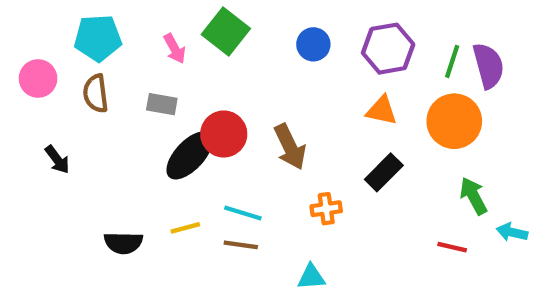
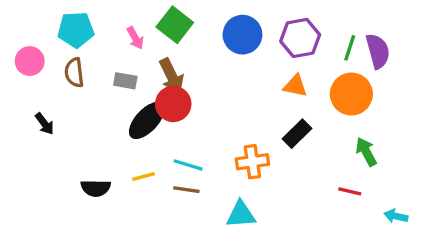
blue circle: (313, 44) -> (242, 35), size x1.5
brown arrow: (290, 147) -> (172, 76), moved
orange cross: (326, 209) -> (252, 162), size x1.4
cyan arrow: (512, 232) -> (396, 216), moved
cyan triangle: (311, 277) -> (241, 214), size x1.4

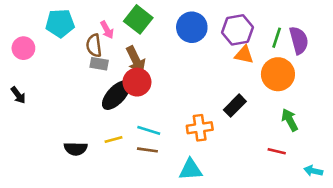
brown semicircle: (74, 73) -> (94, 46), moved
orange triangle: (295, 86) -> (244, 55), moved
black arrow: (45, 124) -> (18, 95), moved

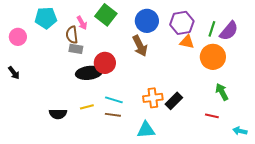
purple semicircle: (299, 40) -> (229, 31), turned 55
brown arrow: (136, 60) -> (140, 46), moved
black ellipse: (116, 95) -> (89, 73), turned 40
black rectangle: (235, 106) -> (174, 101), moved

